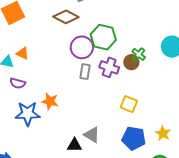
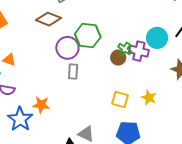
purple cross: (109, 67) -> (139, 51), moved
blue star: (28, 114) -> (20, 119), turned -30
yellow star: (163, 133) -> (149, 98), moved

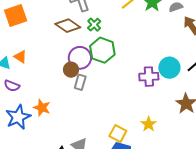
green cross: (125, 49) -> (94, 25), moved
purple cross: (139, 51) -> (149, 77), turned -30
brown circle: (118, 58) -> (71, 70), moved
yellow square: (120, 99) -> (118, 134), moved

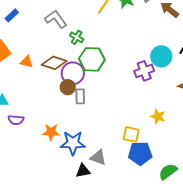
brown diamond: (68, 26) -> (54, 63), moved
orange triangle: (20, 57) -> (27, 62), moved
blue star: (18, 117) -> (73, 143), moved, turned -30

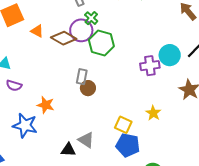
purple circle: (73, 73) -> (81, 30), moved
brown circle: (68, 87) -> (88, 88), moved
blue star: (73, 143) -> (25, 125), moved

